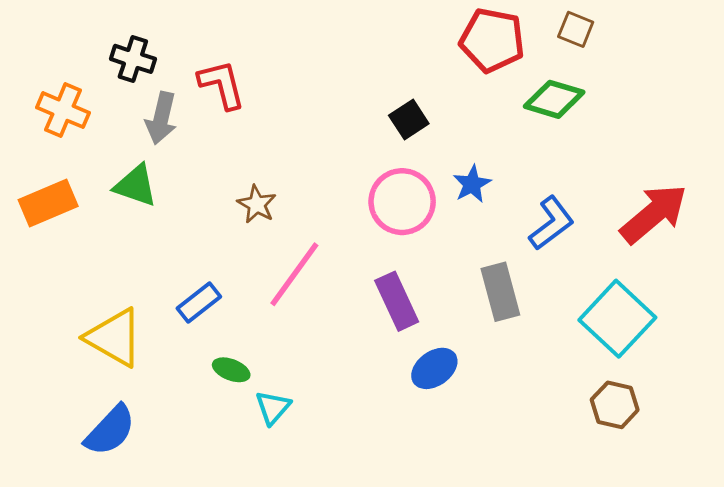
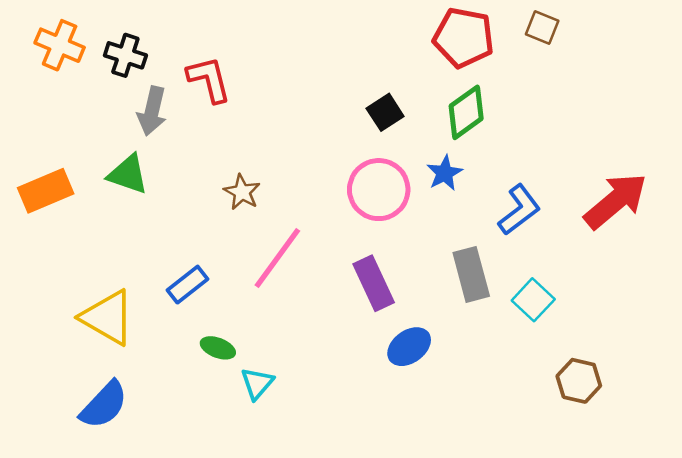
green diamond: (554, 99) -> (466, 112), moved, turned -52
orange cross: (63, 110) -> (60, 45), moved
cyan square: (617, 319) -> (533, 300), moved, size x0.6

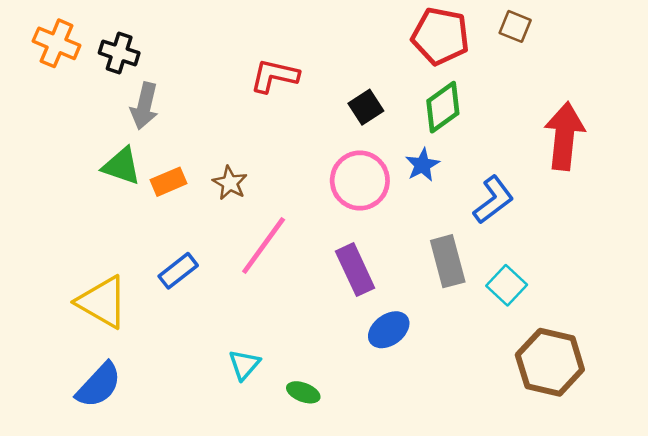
red L-shape: (209, 79) -> (274, 76), moved, turned -63
orange rectangle: (46, 191) -> (168, 182), moved, size x0.7
red arrow: (616, 201) -> (564, 136), moved, turned -44
green ellipse: (218, 348) -> (303, 392), moved
brown hexagon: (579, 381) -> (550, 362), size x1.6

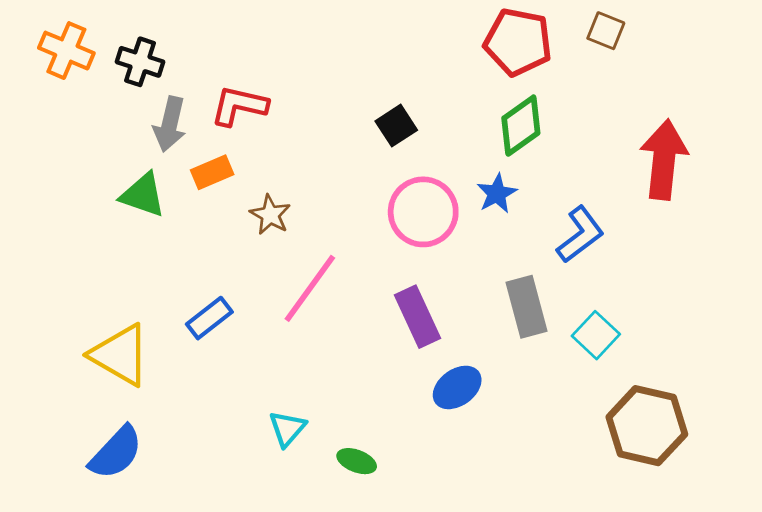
red L-shape: (274, 76) -> (239, 106), moved
black square: (366, 107) -> (396, 126), moved
orange rectangle: (168, 182) -> (212, 172), moved

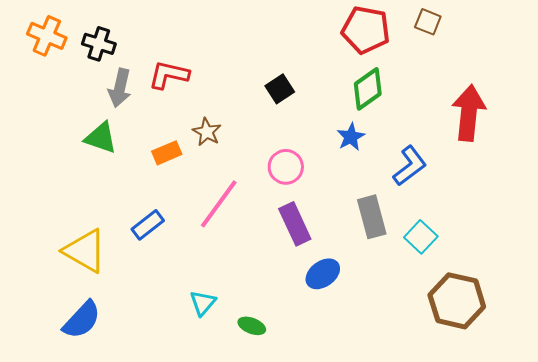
orange rectangle: (212, 172) -> (167, 153), moved
pink circle: (423, 212) -> (286, 167), moved, size x0.7
brown star: (270, 215) -> (207, 132), moved

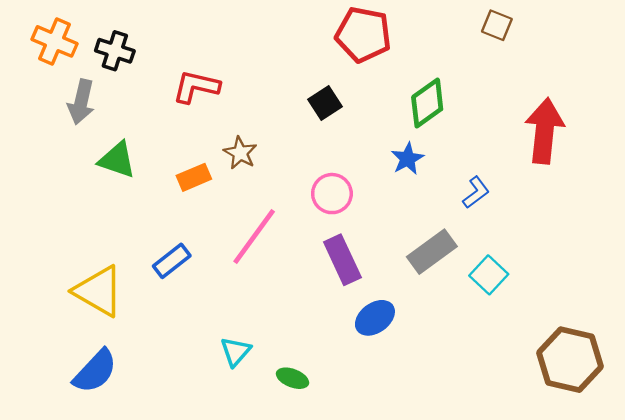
red pentagon: (366, 30) -> (363, 35), moved
gray arrow: (120, 88) -> (81, 102), moved
blue L-shape: (410, 166) -> (476, 192), size x0.7
gray rectangle: (372, 217) -> (432, 252), turned 69
brown hexagon: (457, 301) -> (570, 360), moved

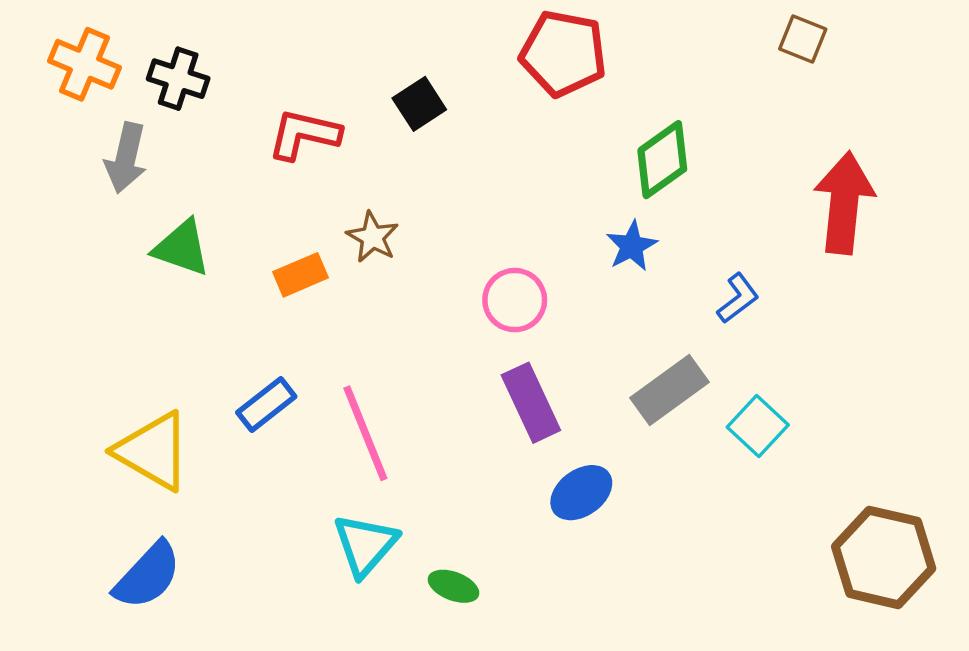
brown square: (497, 25) -> (803, 39), moved
black square: (325, 103) -> (419, 104), moved
pink line: (254, 237) -> (365, 433), moved, turned -58
cyan triangle: (236, 351) -> (365, 545), size x1.4

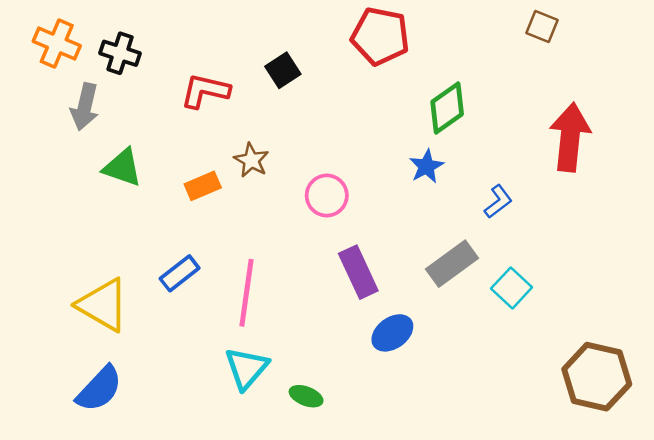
pink circle: (515, 300) -> (327, 196), moved
pink line: (365, 433) -> (246, 293), turned 30

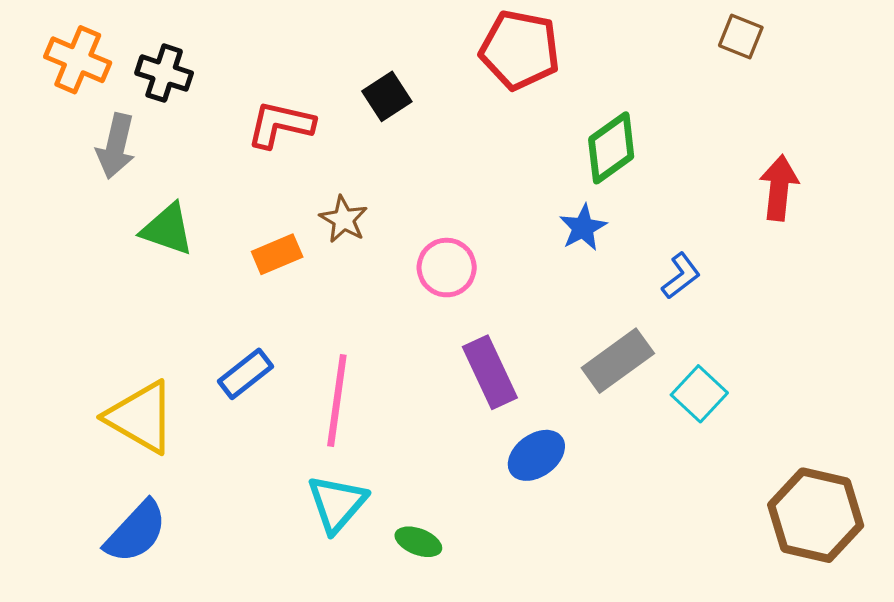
red arrow: (570, 137) -> (779, 188), size x0.7

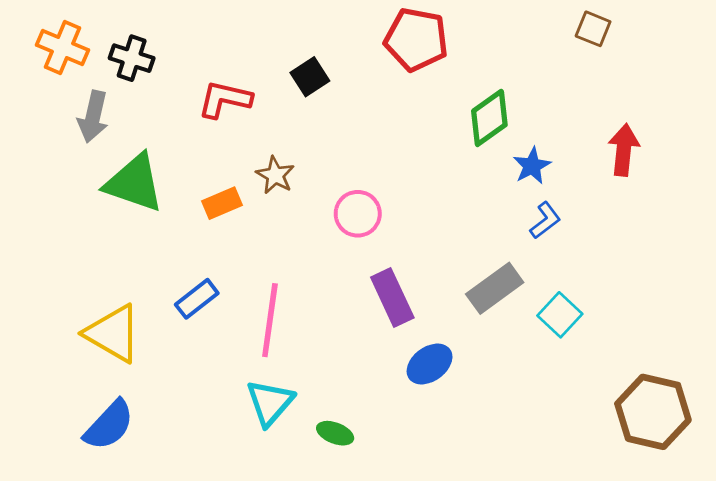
blue star: (583, 228) -> (532, 166), moved
green triangle: (167, 229) -> (134, 183), size x1.4

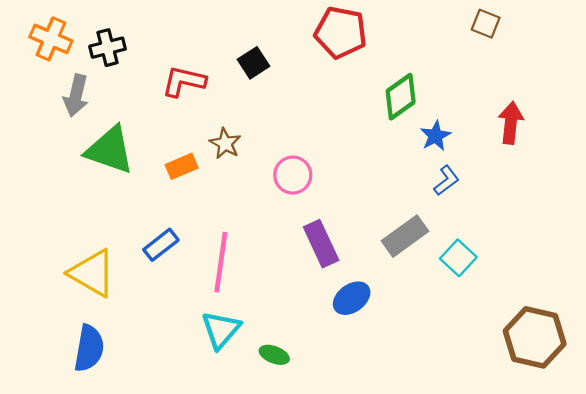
black cross: (132, 58) -> (108, 48), turned -32
blue semicircle: (109, 425) -> (89, 348), turned -33

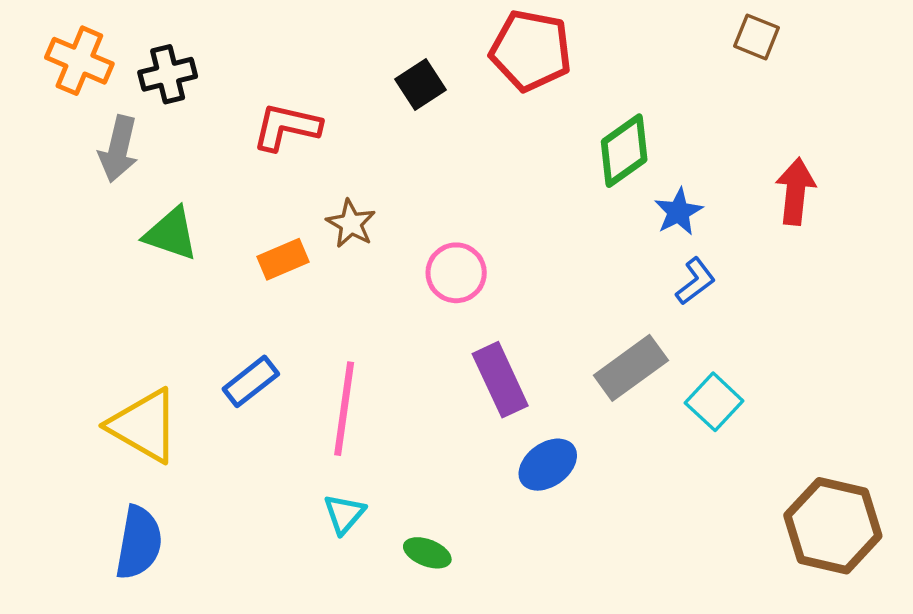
black square: (254, 63) -> (420, 84), moved
green triangle: (110, 150) -> (171, 234), size x0.7
cyan triangle: (221, 330) -> (344, 514), size x0.7

